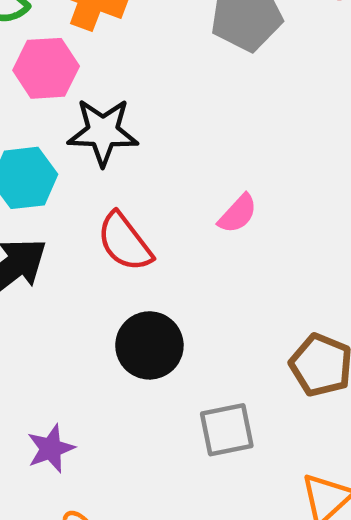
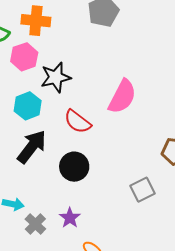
pink semicircle: (238, 214) -> (122, 97), size x1.8
black circle: (149, 345) -> (74, 167), moved

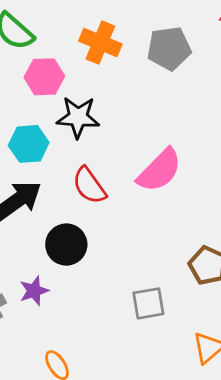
orange cross: (36, 21) -> (100, 43), moved
purple star: (70, 218) -> (34, 291), moved

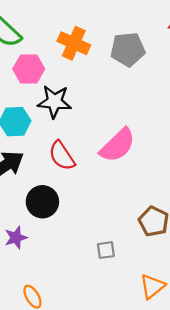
gray square: (148, 303) -> (106, 250), size x0.7

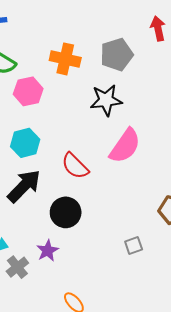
black star: (54, 102) -> (106, 100), moved

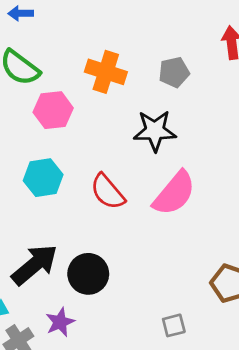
gray pentagon: (117, 55) -> (174, 72), size x0.7
red semicircle: (75, 166) -> (108, 192), moved
black arrow: (24, 186) -> (35, 265), moved

